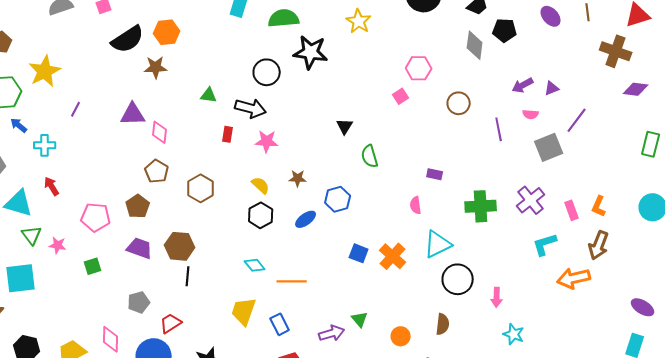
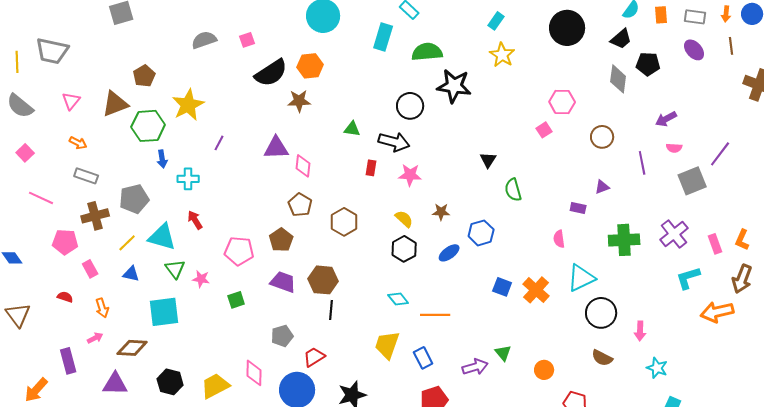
purple triangle: (552, 88) -> (602, 187), moved
blue arrow: (19, 125) -> (162, 159), turned -138
brown semicircle: (443, 324) -> (602, 358), moved, turned 110

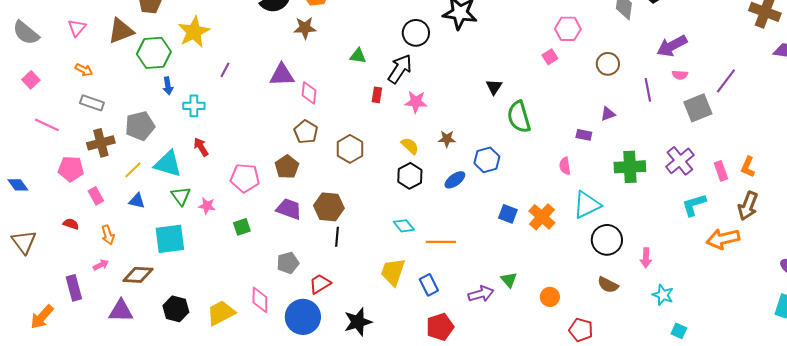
purple arrow: (666, 119) -> (672, 46), size x1.4
black arrow: (394, 142) -> (400, 69), turned -72
green semicircle: (513, 190) -> (519, 117), size x1.4

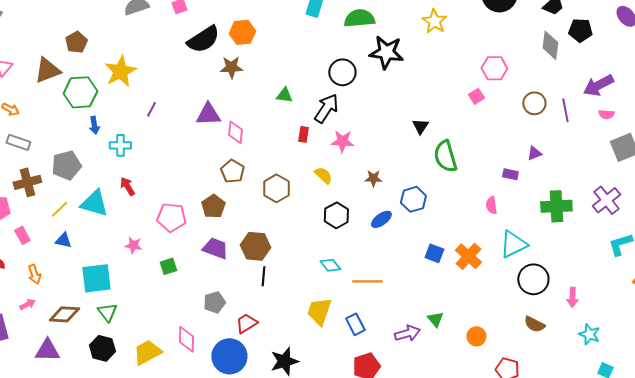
purple line: (648, 90) -> (565, 110), moved
yellow semicircle: (410, 146) -> (323, 175), moved
green triangle: (181, 196) -> (107, 312), moved

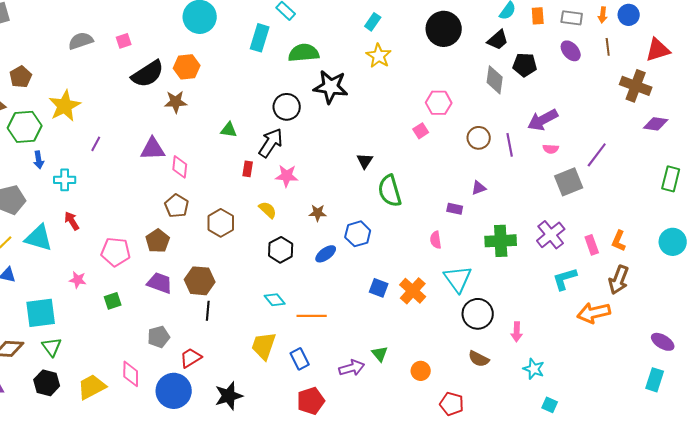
cyan triangle: (513, 244) -> (458, 279), turned -40

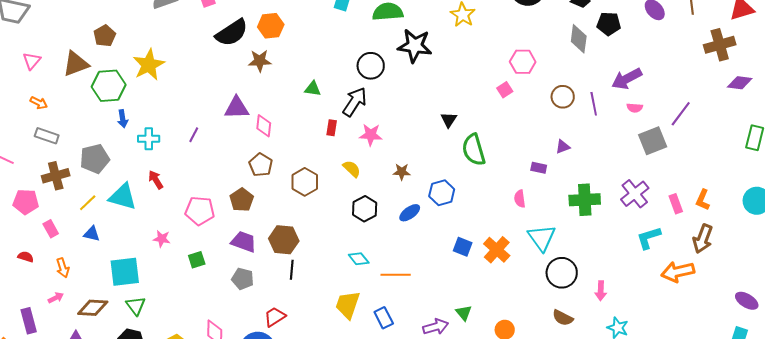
brown cross: (636, 86) -> (720, 45), turned -36
purple line: (96, 144) -> (194, 135), moved
gray pentagon: (159, 337) -> (243, 279), moved, turned 30

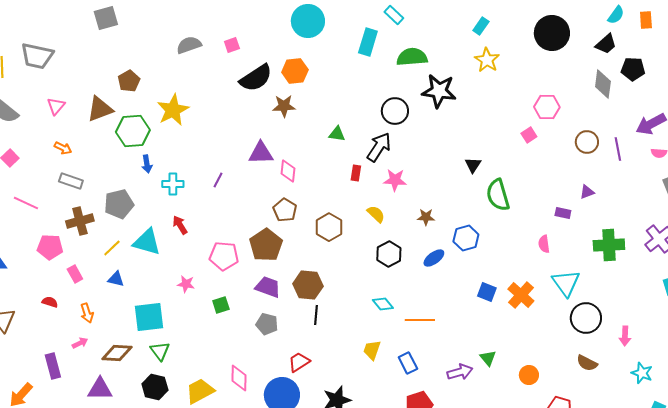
brown pentagon: (242, 200) -> (266, 245), size x1.4
yellow trapezoid: (348, 305) -> (372, 350), size x0.7

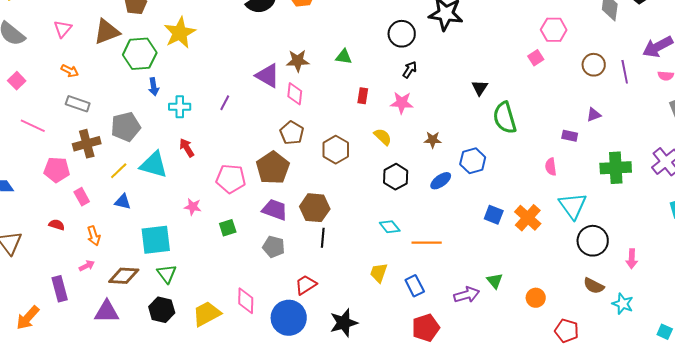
brown star: (284, 106) -> (298, 61), moved
black arrow: (379, 147) -> (410, 70), moved, size x0.6
purple triangle: (261, 153) -> (268, 76), turned 32
cyan star: (642, 373) -> (623, 304), moved

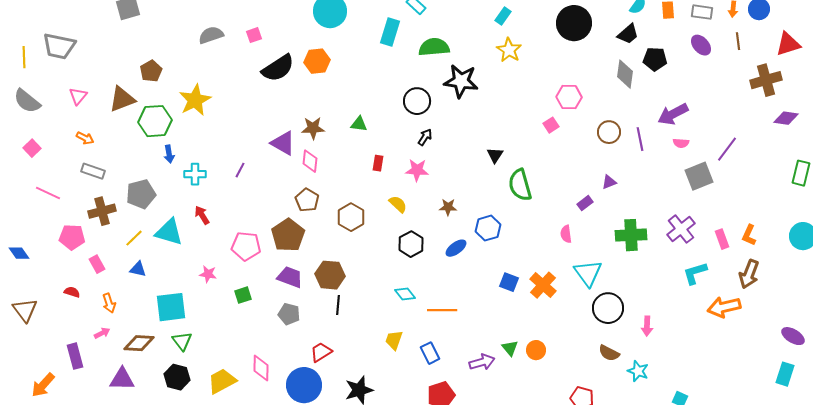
purple rectangle: (570, 136) -> (585, 203), turned -49
orange circle: (536, 298) -> (536, 350), moved

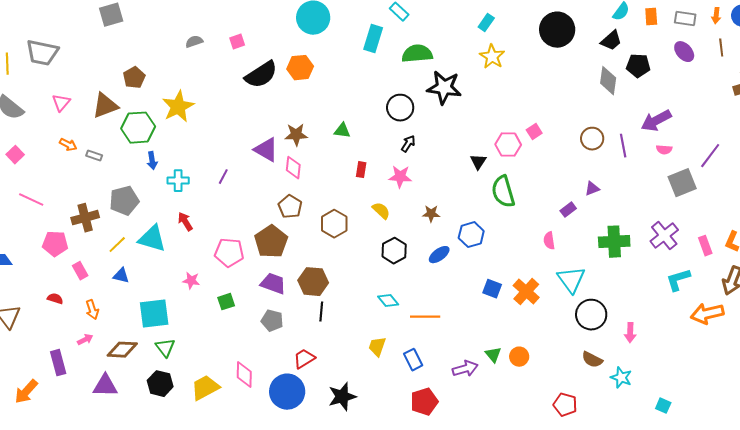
gray semicircle: (211, 35) -> (194, 42), size x0.7
pink hexagon: (569, 97) -> (508, 145), moved
gray rectangle: (93, 171) -> (94, 156), moved, size x0.7

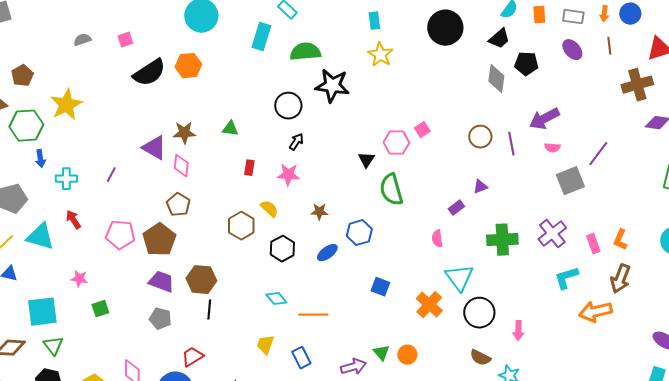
cyan rectangle: (486, 23) -> (374, 21), turned -42
brown hexagon: (334, 224) -> (241, 226), moved
pink pentagon: (229, 253) -> (120, 235), moved
orange cross: (526, 292) -> (429, 305), moved
green square: (226, 302) -> (100, 309), moved

